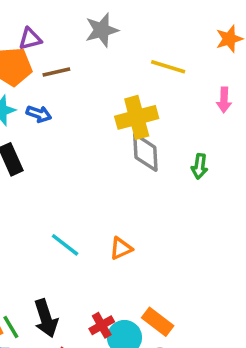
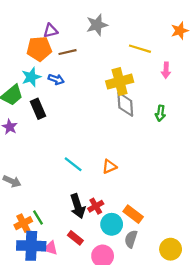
pink arrow: (224, 100) -> (166, 70), moved
black arrow: (46, 318) -> (78, 206), moved
red cross: (102, 325) -> (96, 206), moved

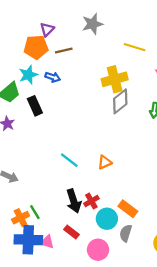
purple triangle: (50, 31) -> (47, 29), turned -32
gray diamond: (125, 104) -> (120, 101), turned 55

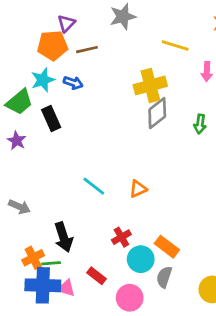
black arrow: (74, 201) -> (64, 237), moved
green line: (35, 212) -> (51, 263), moved, turned -64

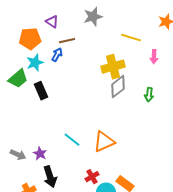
purple triangle: (66, 23) -> (52, 22), turned -40
orange pentagon: (52, 45) -> (30, 39), moved
blue arrow: (73, 83) -> (57, 55), moved, turned -80
purple star: (17, 141) -> (40, 154), moved
orange triangle: (138, 189) -> (104, 142), size x1.6

